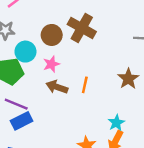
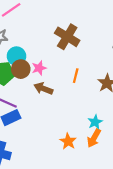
brown circle: (52, 35) -> (21, 69), moved
orange line: (85, 85) -> (76, 76), moved

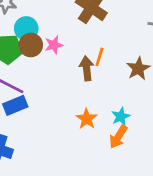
brown arrow: (43, 89) -> (87, 68), moved, turned 60
orange star: (68, 141) -> (87, 119), moved

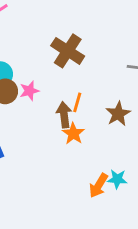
cyan star: (121, 117) -> (117, 179), moved, turned 30
orange star: (87, 119) -> (73, 134), moved

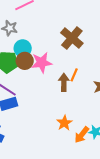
pink star: (29, 91) -> (42, 63), size x1.5
orange star: (73, 134) -> (64, 123), moved

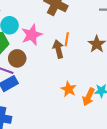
brown circle: (25, 61) -> (17, 58), moved

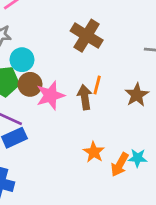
pink star: (32, 35) -> (50, 96), moved
brown circle: (17, 58) -> (30, 84), moved

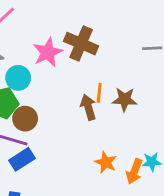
brown circle: (30, 84) -> (25, 119), moved
brown star: (137, 95) -> (125, 99), moved, turned -30
pink star: (50, 96) -> (48, 52), moved

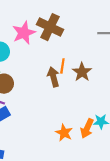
brown star: (125, 99) -> (82, 72), turned 30
orange star: (106, 162) -> (64, 133), moved

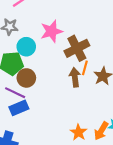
brown cross: (50, 27) -> (77, 48), moved, turned 30

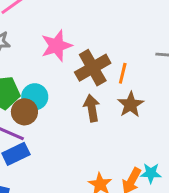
cyan circle: (26, 47) -> (35, 97), moved
orange line: (85, 68) -> (123, 73), moved

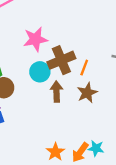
cyan circle: (35, 97) -> (40, 72), moved

